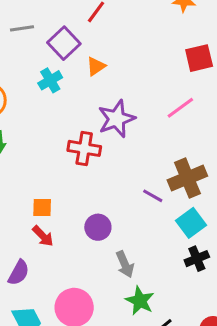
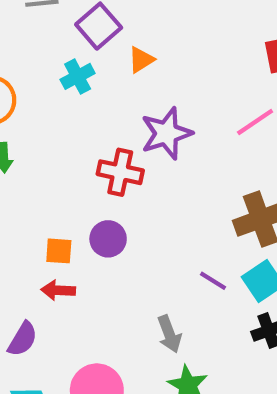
purple line: (153, 196) -> (213, 281), moved
purple circle: (98, 227) -> (108, 239), moved
red arrow: (43, 236) -> (58, 290), turned 135

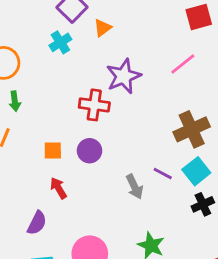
orange square: (59, 251) -> (53, 151), moved
red arrow: (58, 290) -> (58, 188), turned 60
gray arrow: (169, 334) -> (134, 187), moved

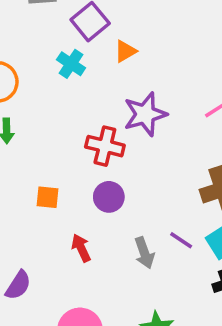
cyan cross: (60, 42) -> (71, 64), turned -30
purple circle: (90, 151) -> (109, 197), moved
red arrow: (58, 188) -> (81, 248), moved

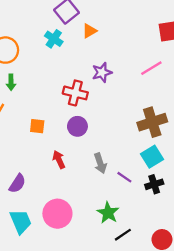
purple star: (145, 114) -> (102, 72), size x0.7
purple line: (181, 240) -> (124, 177), moved

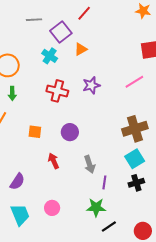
red cross: (75, 93) -> (57, 91), moved
purple line: (124, 177) -> (104, 182), moved, turned 64
green star: (108, 213) -> (96, 207), turned -30
pink circle: (57, 214) -> (52, 208), size x0.6

